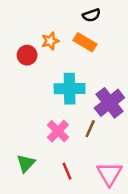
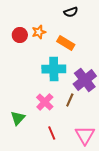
orange rectangle: (85, 42) -> (66, 43), moved
red circle: (27, 55) -> (20, 35), moved
green triangle: (26, 163) -> (18, 118), moved

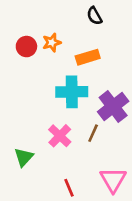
black semicircle: (71, 12) -> (94, 16), turned 80
orange rectangle: (66, 43) -> (88, 57), turned -48
red line: (52, 133) -> (69, 188), moved

